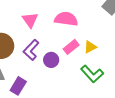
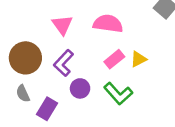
purple circle: (51, 60) -> (80, 88), moved
green L-shape: (92, 74) -> (118, 94), moved

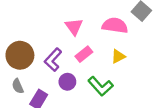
pink semicircle: (108, 24) -> (115, 25), moved
pink triangle: (62, 25) -> (74, 27), moved
pink rectangle: (114, 59) -> (84, 54), moved

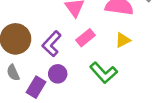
purple circle: (67, 82) -> (58, 74), moved

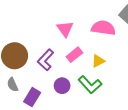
yellow triangle: (123, 40) -> (98, 61), moved
purple circle: (58, 74) -> (62, 86), moved

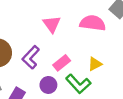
pink rectangle: (74, 55) -> (62, 63), moved
yellow triangle: (98, 61) -> (95, 64), moved

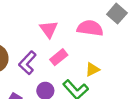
pink rectangle: (62, 63) -> (59, 57), moved

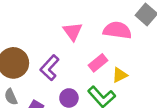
pink rectangle: (59, 57) -> (98, 63), moved

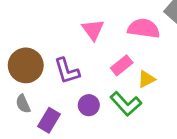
purple L-shape: (50, 68) -> (67, 71), turned -60

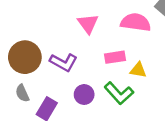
pink rectangle: (122, 65) -> (115, 57), turned 30
purple L-shape: (67, 71) -> (63, 62), turned -44
yellow triangle: (146, 79) -> (138, 70), turned 36

